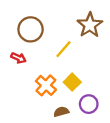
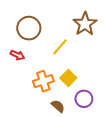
orange cross: (46, 85) -> (43, 81), turned 30
brown semicircle: (61, 112) -> (58, 106), turned 56

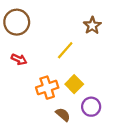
brown star: (85, 24) -> (92, 26), size x0.7
brown circle: (29, 28) -> (17, 22), moved

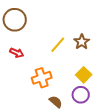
brown star: (92, 26) -> (82, 42), moved
yellow square: (74, 84) -> (84, 75), moved

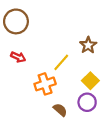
yellow line: (58, 45) -> (61, 62), moved

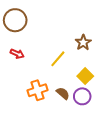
orange cross: (45, 84) -> (38, 90), moved
brown semicircle: (60, 110) -> (63, 93), moved

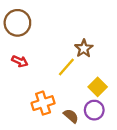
brown star: (83, 43) -> (84, 48), moved
brown semicircle: (63, 93) -> (71, 116), moved

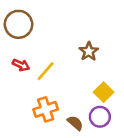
yellow line: (66, 67) -> (46, 71), moved

